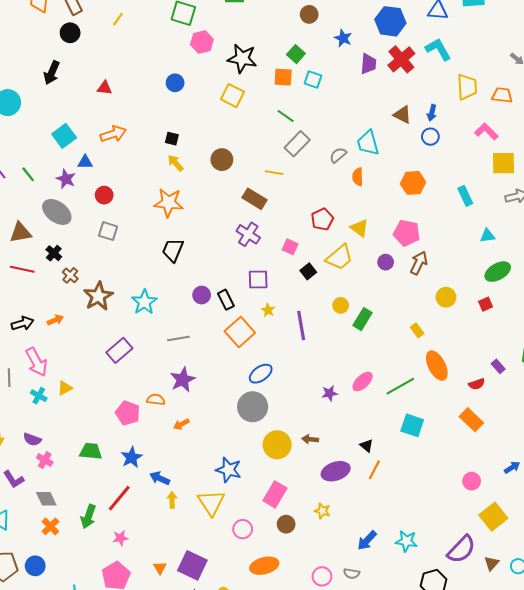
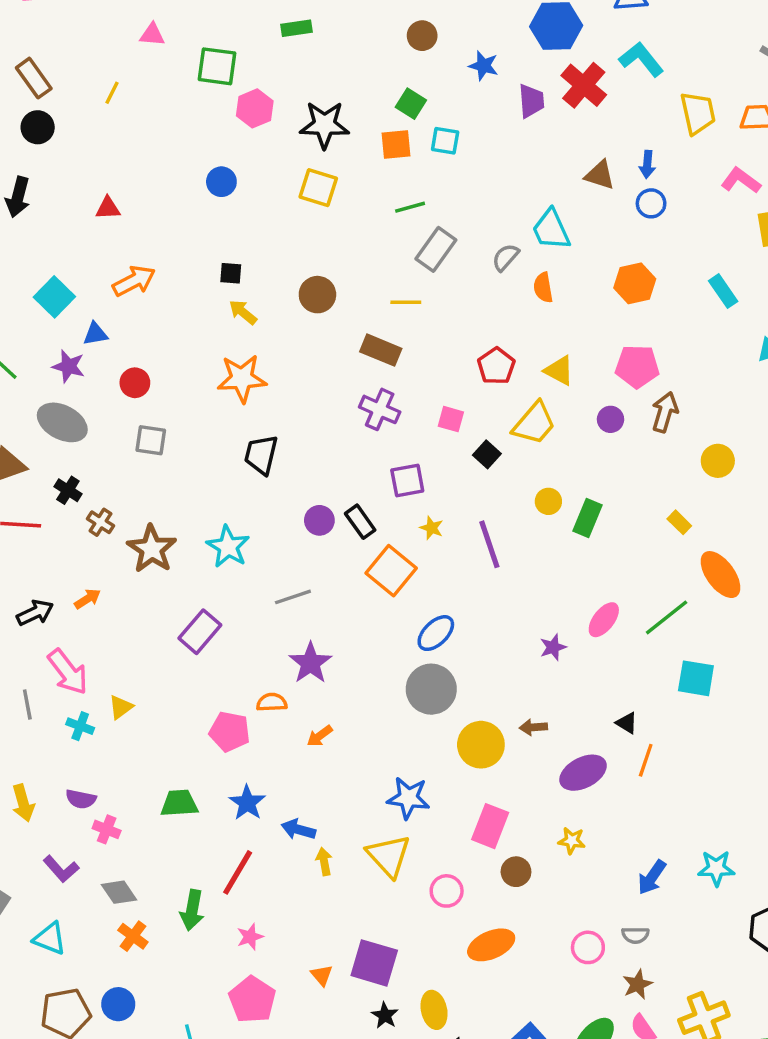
green line: (286, 116) -> (410, 207), turned -42

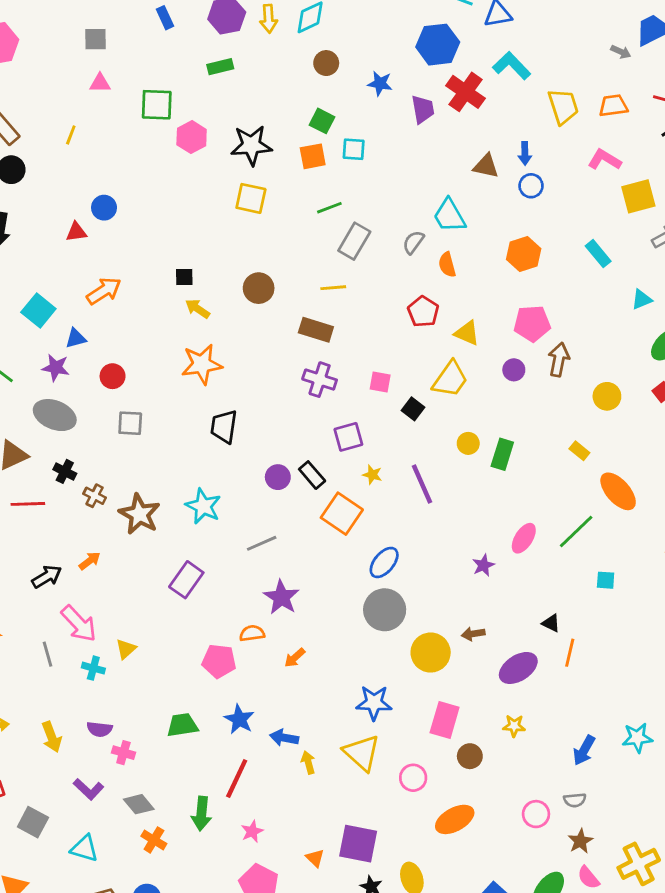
blue circle: (221, 182) -> (104, 208), moved
red pentagon: (496, 366) -> (423, 312), moved
cyan square: (696, 678) -> (606, 580), size x0.6

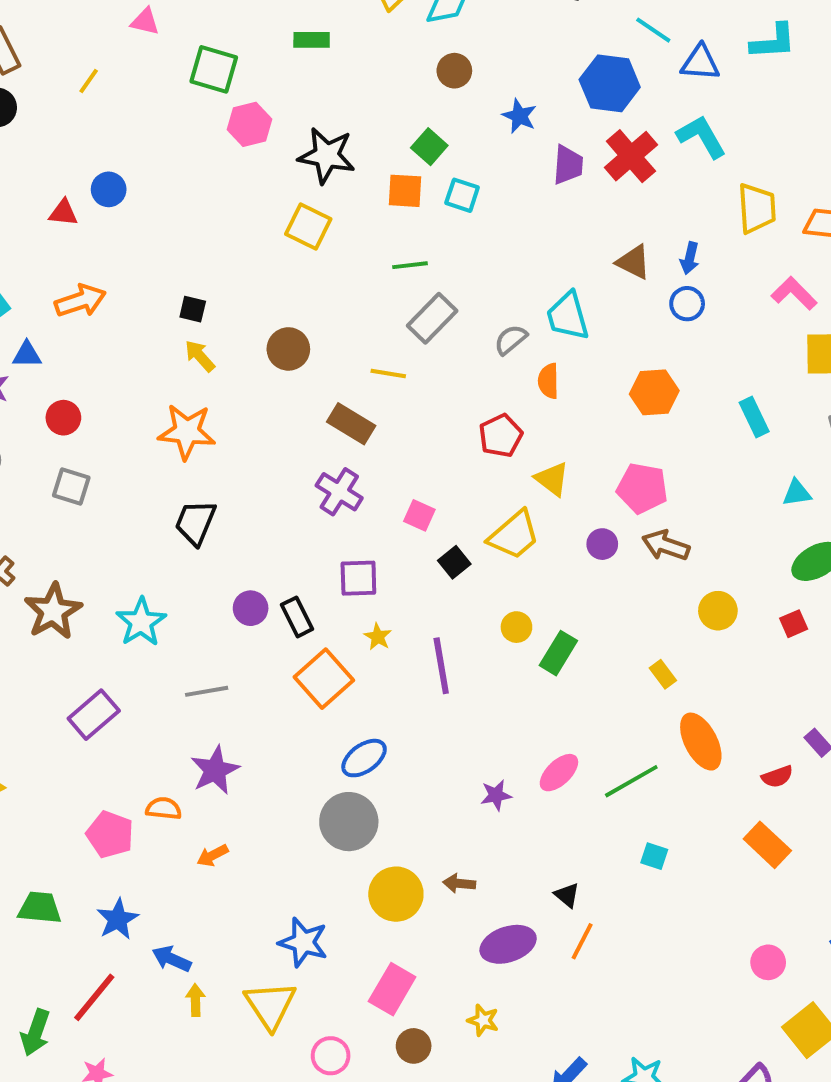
brown arrow: (559, 360) -> (666, 545), turned -96

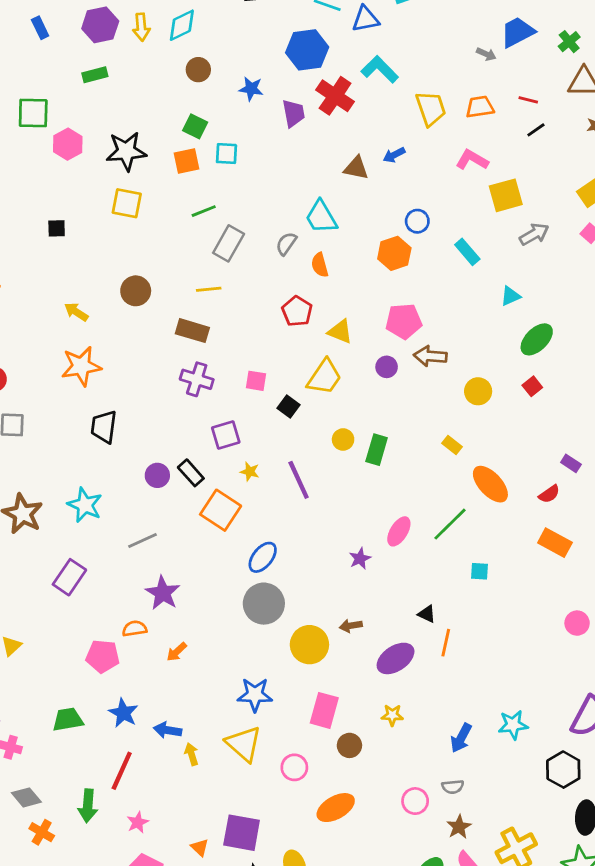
blue arrow: (690, 258) -> (394, 155), turned 65
blue circle: (687, 304) -> (417, 221), moved
black square: (193, 309) -> (57, 228), moved

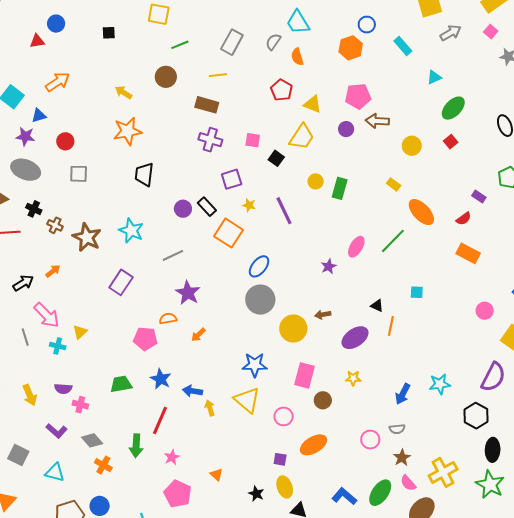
green line: (204, 211) -> (180, 45), moved
cyan square: (480, 571) -> (417, 292), moved
purple square: (242, 833) -> (280, 459), moved, size x0.5

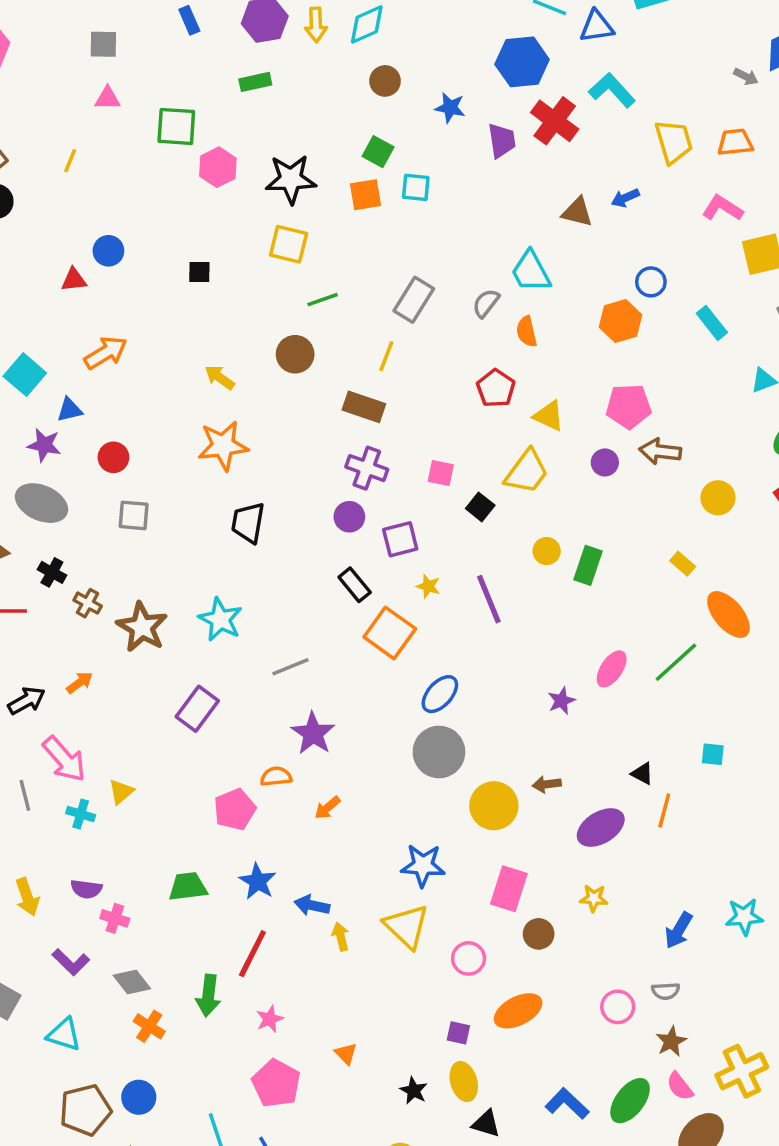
yellow line: (218, 75) -> (386, 356), turned -66
purple circle: (183, 209) -> (349, 517), moved
pink pentagon: (145, 339) -> (235, 809), turned -30

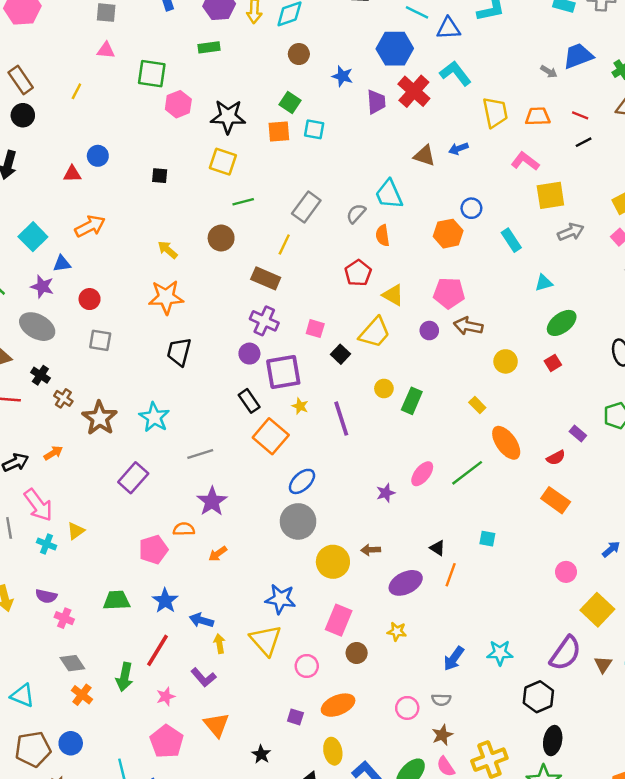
purple square: (400, 539) -> (283, 372), size x1.4
purple L-shape: (71, 962) -> (203, 677), moved
orange triangle: (346, 1054) -> (216, 725), size x1.6
yellow ellipse: (464, 1082) -> (333, 751), moved

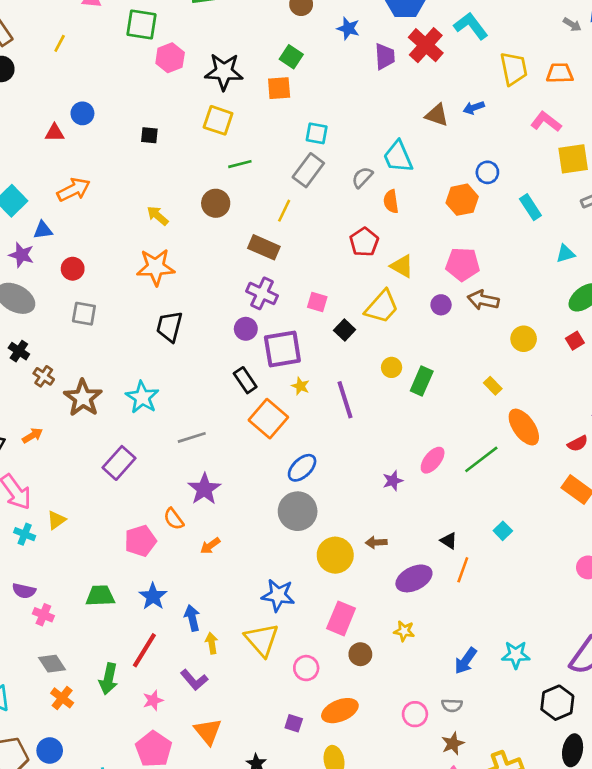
cyan square: (314, 129) -> (317, 133), moved
orange semicircle: (184, 529) -> (174, 519), turned -125
cyan square: (487, 539) -> (503, 531), turned 35
blue arrow: (201, 620) -> (192, 618), turned 60

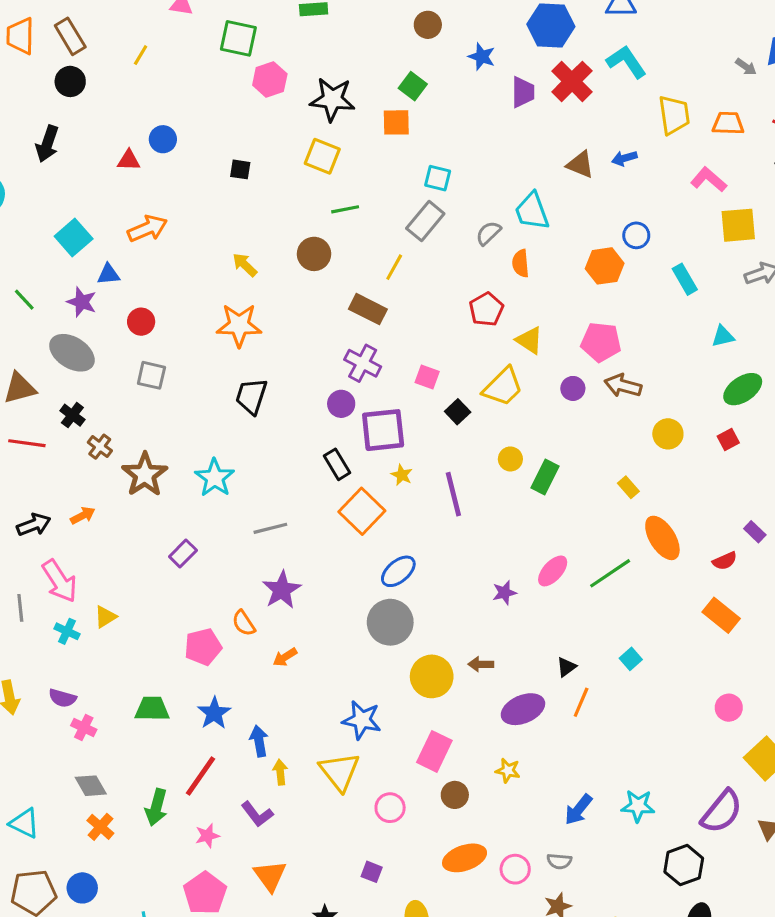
purple rectangle: (119, 463) -> (183, 554), size x0.7
black triangle: (449, 541) -> (566, 667), turned 48
orange ellipse: (340, 711) -> (465, 858), moved

